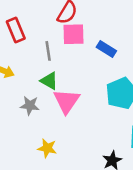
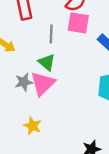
pink triangle: (67, 101) -> (43, 84), moved
gray star: (30, 105) -> (24, 82), turned -30

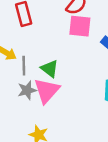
gray line: (51, 34) -> (24, 66), moved

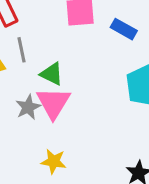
gray line: (24, 66) -> (22, 50), moved

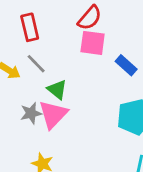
gray line: (22, 50) -> (36, 64), turned -45

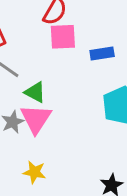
blue rectangle: (126, 65) -> (102, 53), turned -40

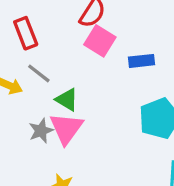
pink square: (63, 37) -> (100, 41), turned 32

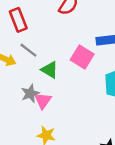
pink square: (100, 41) -> (82, 57), moved
pink triangle: (66, 128) -> (43, 101), moved, size x0.7

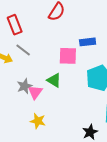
pink square: (82, 57) -> (68, 56), turned -30
green triangle: (50, 70) -> (54, 80), moved

